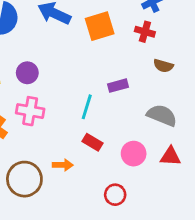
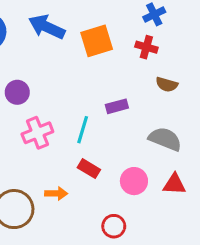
pink cross: (30, 111) -> (37, 133), moved, turned -32

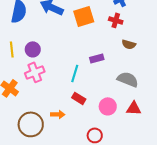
pink cross: (37, 133) -> (35, 72), moved

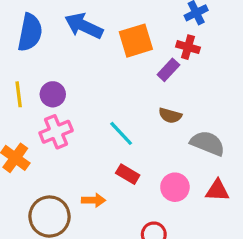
brown semicircle: (129, 44) -> (170, 115), moved
purple rectangle: (97, 58) -> (168, 70), moved, turned -32
cyan line: (75, 73) -> (121, 133), turned -60

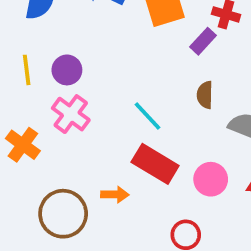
brown semicircle: (170, 115) -> (205, 95), turned 75
pink cross: (56, 132) -> (71, 114), turned -32
red rectangle: (128, 174) -> (155, 164), size x1.6

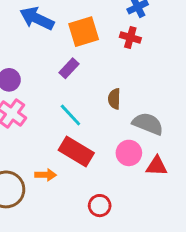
purple rectangle: (203, 41) -> (69, 68), moved
pink circle: (211, 179) -> (129, 153), moved

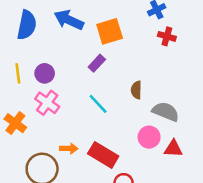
red cross: (130, 37) -> (167, 36), moved
red rectangle: (76, 151) -> (103, 155), moved
orange arrow: (46, 175) -> (69, 149), moved

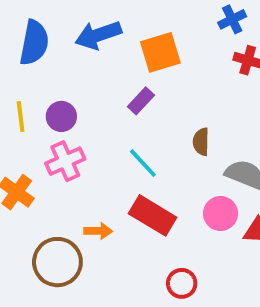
blue arrow: (69, 20) -> (98, 35), turned -44
pink cross: (47, 103) -> (65, 161), turned 30
red rectangle: (103, 155) -> (153, 215), moved

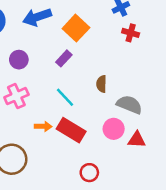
orange square: (160, 52) -> (76, 28), turned -30
purple circle: (61, 116) -> (19, 60), moved
orange arrow: (98, 231) -> (43, 126), moved

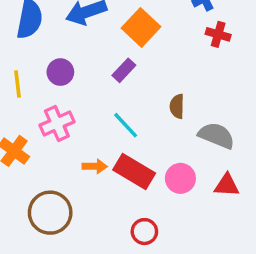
pink circle: (114, 129) -> (180, 178), moved
red circle: (89, 173) -> (144, 232), moved

